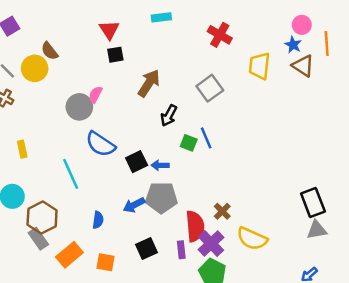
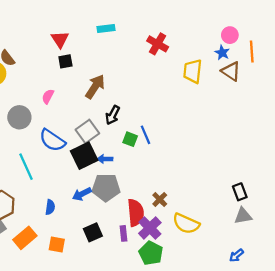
gray square: (210, 88) -> (87, 132), moved
gray circle: (79, 107) -> (19, 117), moved
black square: (137, 162) -> (84, 156), size x1.4
black rectangle: (313, 203) -> (240, 192), size x0.7

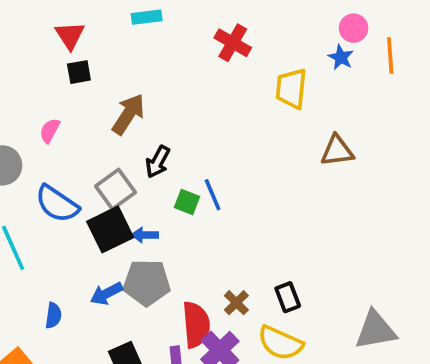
brown triangle: (231, 71) -> (337, 151), moved, turned -40
black rectangle: (240, 192) -> (288, 297), moved
gray triangle: (243, 216) -> (376, 330), size x1.4

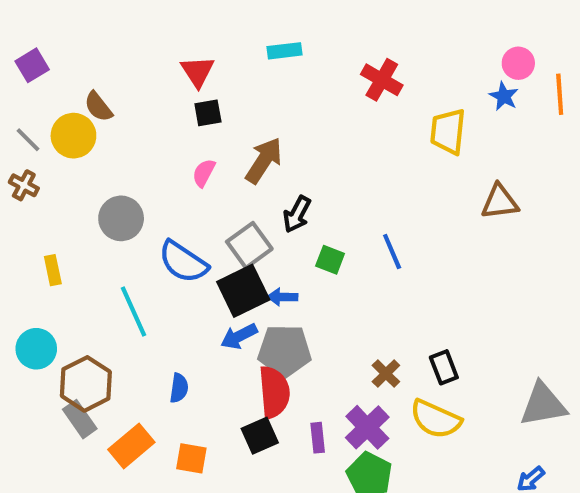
pink semicircle: (50, 131) -> (204, 173), moved
blue line: (213, 195) -> (392, 251), moved
blue arrow: (106, 294) -> (239, 336), moved
red semicircle: (196, 325) -> (274, 392), moved

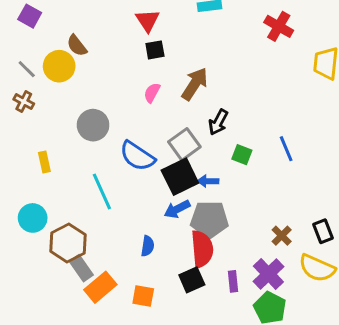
purple square: (32, 65) -> (30, 16), turned -30
blue semicircle: (179, 388) -> (148, 246), moved
gray rectangle: (80, 419) -> (81, 268), moved

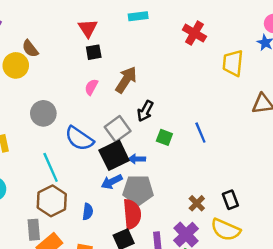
brown hexagon: (68, 243) -> (52, 201), moved
gray rectangle: (81, 268) -> (34, 230), turned 30

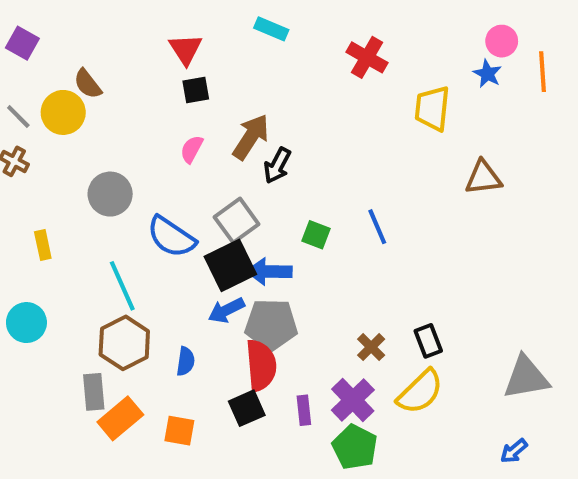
cyan rectangle: (138, 16) -> (271, 29), turned 30
black arrow: (145, 111) -> (277, 165), moved
blue arrow: (137, 159) -> (269, 272), size x1.5
yellow semicircle: (226, 230) -> (420, 392), turned -68

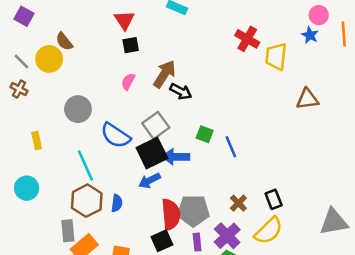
red cross: (367, 57) -> (247, 39), moved
black arrow: (277, 165) -> (181, 92), turned -90
blue line: (377, 227) -> (231, 147), moved
gray pentagon: (271, 325) -> (193, 211), moved
blue semicircle: (186, 361) -> (117, 203), moved

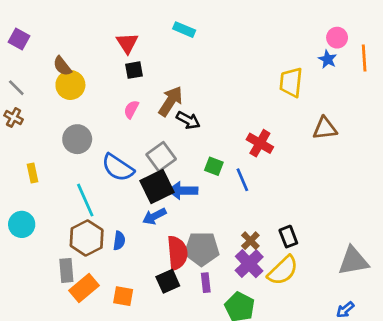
red cross: (247, 39) -> (260, 143), moved
yellow circle: (49, 59) -> (70, 85), moved
purple cross: (227, 236) -> (249, 264), moved

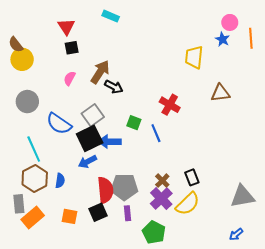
orange square: (123, 296) -> (70, 216), moved

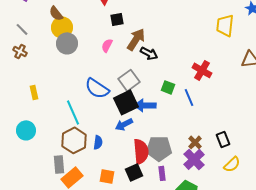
black square: (72, 48) -> (117, 19), moved
gray circle: (27, 102) -> (67, 43), moved
yellow semicircle: (188, 204) -> (232, 164), moved, size x0.7

